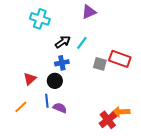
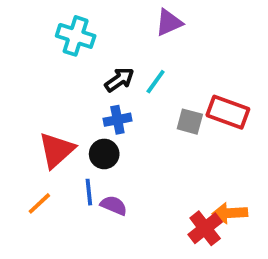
red triangle: (30, 79) -> (57, 150), size x1.5

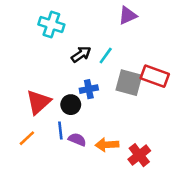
purple triangle: (169, 23) -> (128, 15), moved
blue cross: (117, 120) -> (89, 89), moved
gray square: (190, 122) -> (129, 83), size x1.5
orange arrow: (230, 213) -> (107, 145), moved

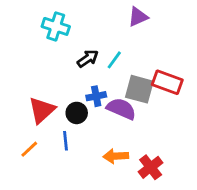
purple semicircle: (77, 140) -> (121, 109), moved, size x1.5

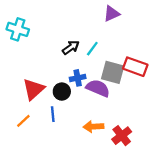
cyan cross: (56, 26) -> (18, 29), moved

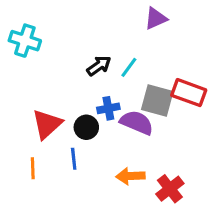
orange line: (23, 121) -> (33, 168), turned -49

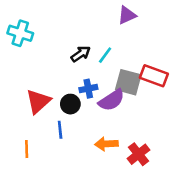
purple semicircle: (137, 123) -> (112, 100), turned 124
orange line: (33, 168) -> (27, 149), moved

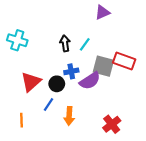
cyan cross: (20, 33) -> (17, 40), moved
black arrow: (81, 54) -> (65, 43), turned -63
blue line: (60, 130) -> (48, 105), turned 40
orange arrow: (106, 144) -> (69, 116), moved, turned -84

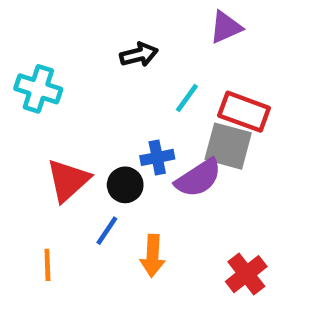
black arrow: (65, 43) -> (139, 55), moved, turned 84
red rectangle: (124, 61) -> (244, 112), moved

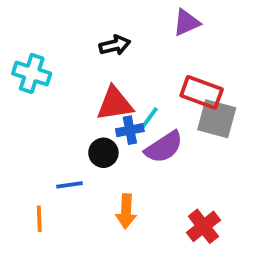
cyan line: (187, 98) -> (149, 119), moved
gray square: (228, 146) -> (217, 119), moved
red triangle: (68, 180) -> (115, 104), moved, turned 33
blue line: (107, 231) -> (69, 185), moved, turned 48

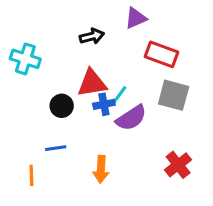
purple triangle: (186, 23) -> (136, 18), moved
red rectangle: (202, 92) -> (161, 54), moved
black circle: (103, 153) -> (62, 106), moved
red cross: (203, 226) -> (178, 165), moved

